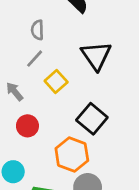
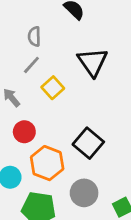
black square: (92, 119) -> (88, 143), moved
orange hexagon: (72, 155) -> (47, 163), moved

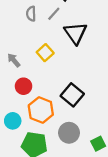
gray line: (31, 65) -> (54, 14), moved

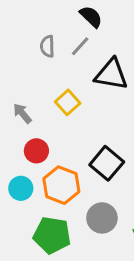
black triangle: (75, 33) -> (111, 74), turned -45
cyan circle: (13, 121) -> (21, 188), moved

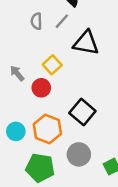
red circle: (36, 151) -> (41, 88), moved

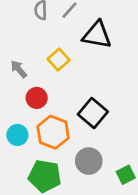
red circle: (41, 88) -> (37, 98), moved

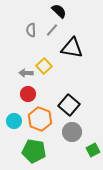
gray arrow: (19, 69) -> (26, 73), moved, turned -48
gray circle: (89, 161) -> (72, 132), moved

